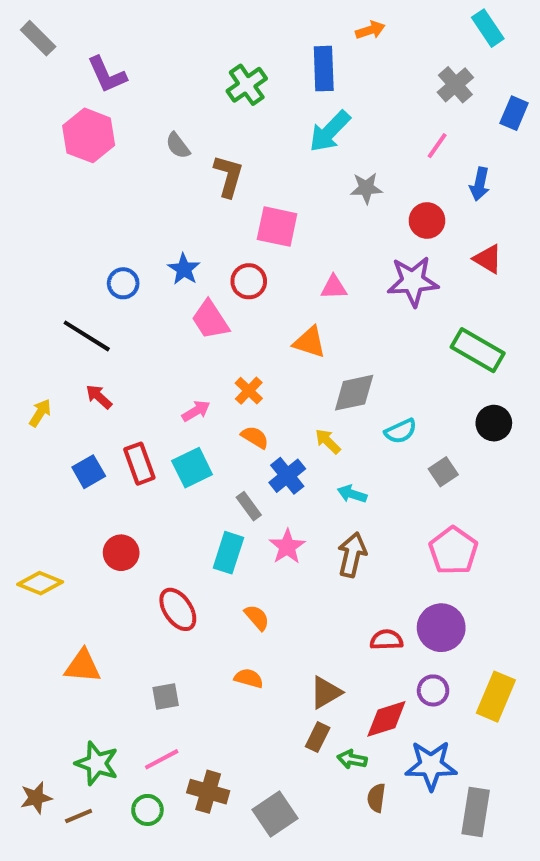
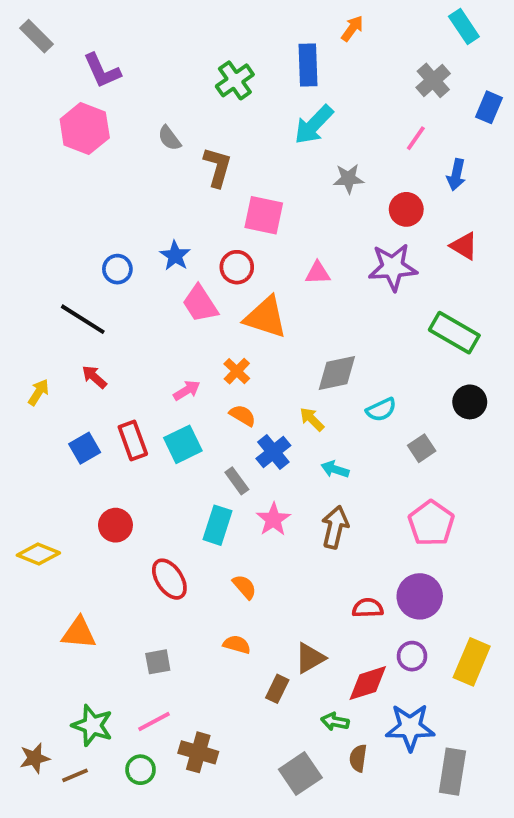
orange arrow: (370, 30) -> (352, 28), turned -36
orange triangle: (309, 342) -> (266, 317), moved, size x1.4
brown rectangle: (318, 737) -> (277, 689), moved
gray square: (275, 814) -> (300, 774), moved

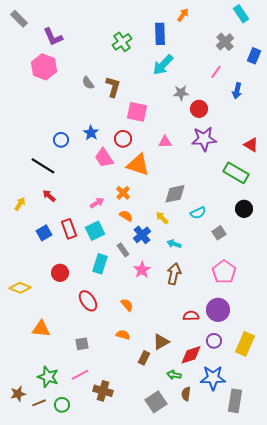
gray semicircle: (169, 138) -> (88, 83), moved
red circle: (406, 209) -> (199, 109), moved
red triangle: (464, 246) -> (251, 145), moved
cyan rectangle: (218, 525) -> (100, 264), moved
green circle: (141, 770) -> (62, 405), moved

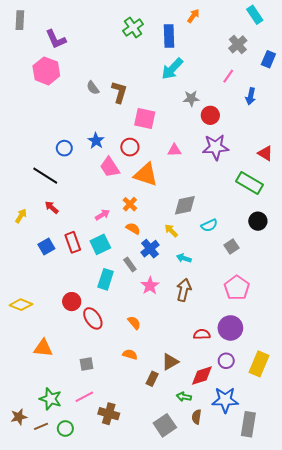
gray rectangle: (19, 19) -> (20, 20), turned 48
green cross: (122, 42) -> (133, 28), moved
red circle: (60, 273) -> (72, 302), moved

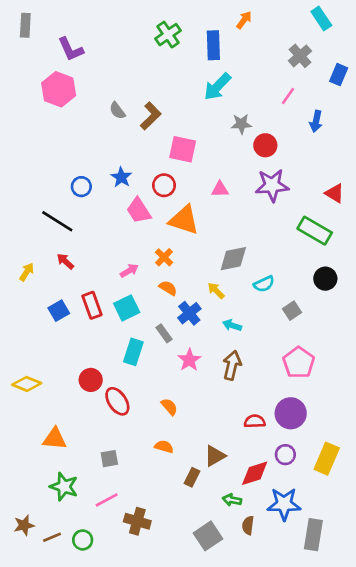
brown L-shape: (119, 92) -> (151, 116), turned 30
green star: (51, 399) -> (64, 487), moved

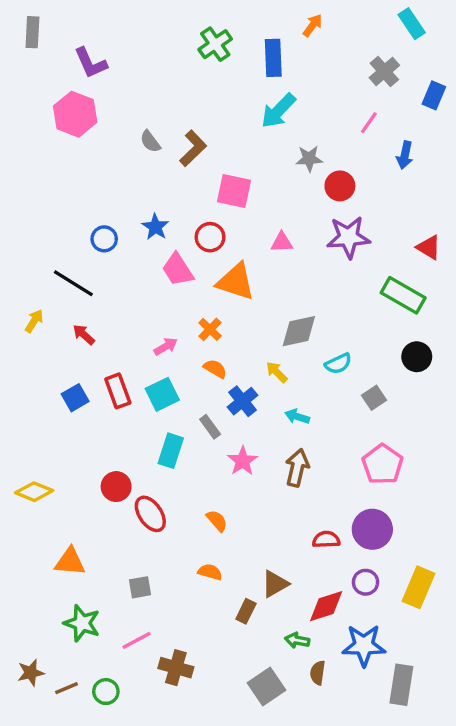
yellow arrow: (27, 272) -> (34, 321), moved

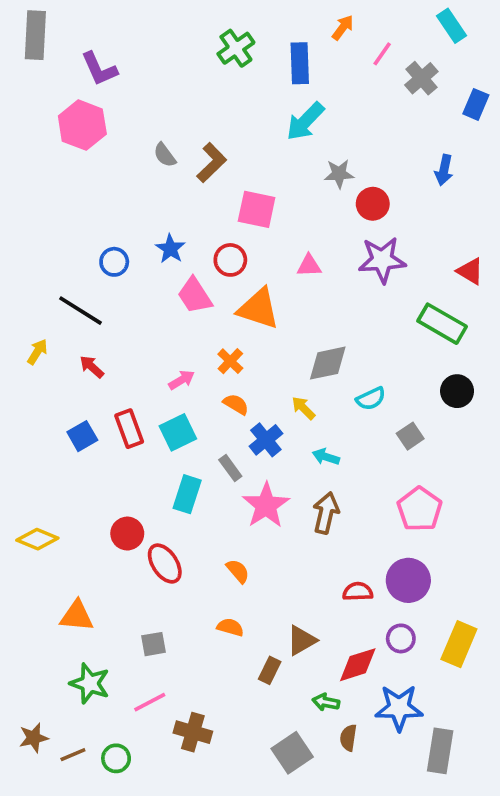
gray rectangle: (32, 32) -> (35, 35), size x1.4
pink line: (369, 123) -> (382, 54), moved
pink star: (243, 461) -> (266, 505), size x1.4

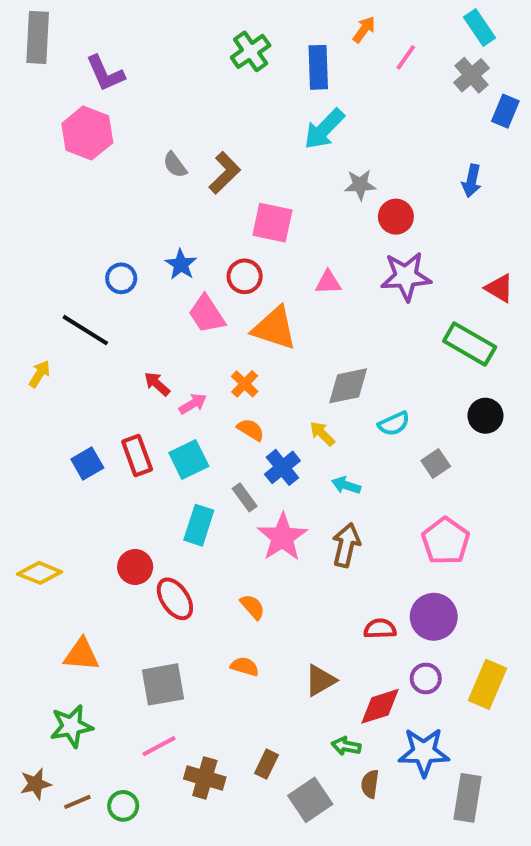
gray cross: (421, 78) -> (472, 75), moved
red arrow: (92, 367) -> (157, 384), moved
gray square: (154, 644) -> (163, 684), size x1.6
brown rectangle: (270, 670) -> (266, 764), moved
green star: (90, 683) -> (71, 726), moved, turned -30

